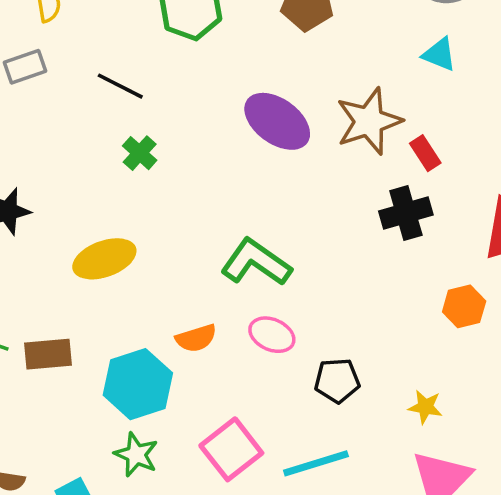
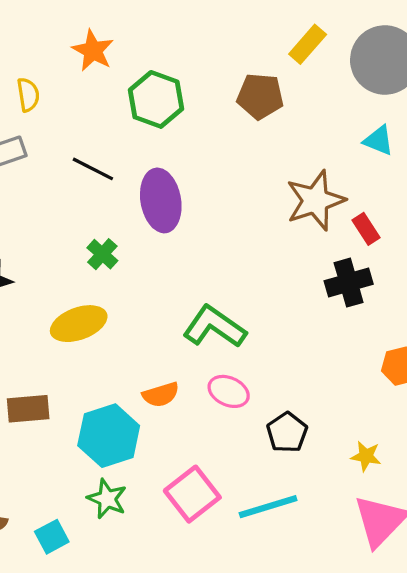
purple ellipse: (277, 121) -> (161, 200), moved, turned 44
green cross: (140, 153) -> (102, 254), moved
black pentagon: (337, 381) -> (287, 432), turned -30

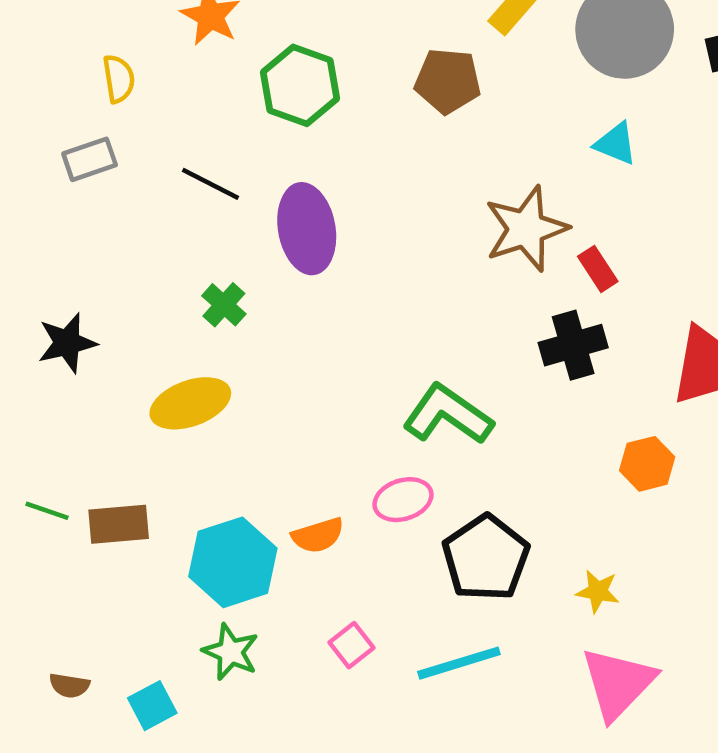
green L-shape: (214, 327) -> (448, 415), moved
pink ellipse: (229, 391) -> (403, 500), turned -42
orange semicircle: (161, 395) -> (318, 535), moved
black pentagon: (287, 432) -> (486, 558), size x1.5
pink square: (192, 494) -> (351, 645), size x0.6

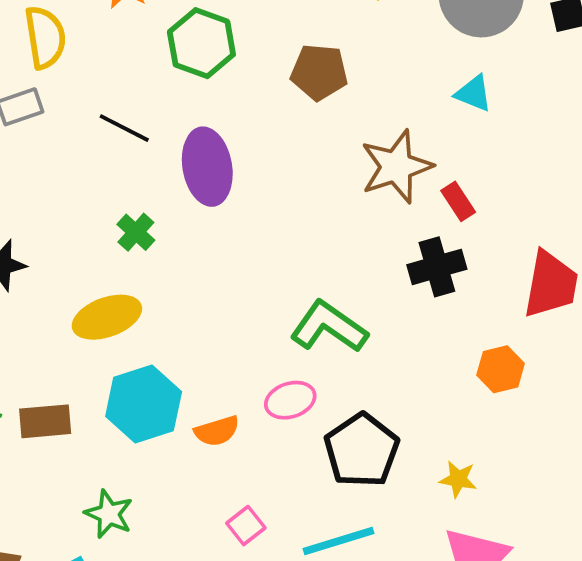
yellow semicircle: (119, 79) -> (45, 37), size x1.5
brown pentagon: (448, 81) -> (319, 72), moved
cyan hexagon: (233, 562) -> (144, 404), moved
green star: (231, 652) -> (109, 514), moved

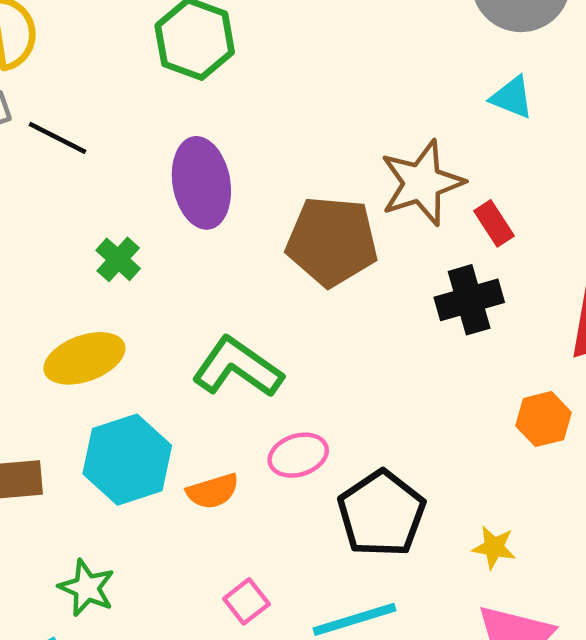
brown pentagon: (319, 72) -> (332, 241), moved, size x1.4
black line: (124, 128) -> (57, 138), moved
green L-shape: (329, 327) -> (237, 367), moved

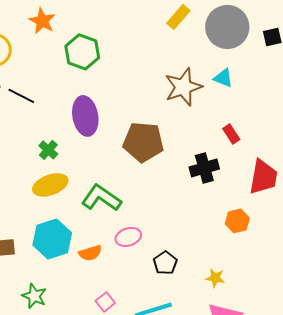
brown star: (422, 183) -> (183, 87), moved
red rectangle: (494, 223) -> (231, 134), moved
yellow ellipse: (84, 358) -> (50, 185), moved
black pentagon: (381, 514) -> (165, 263), size x0.6

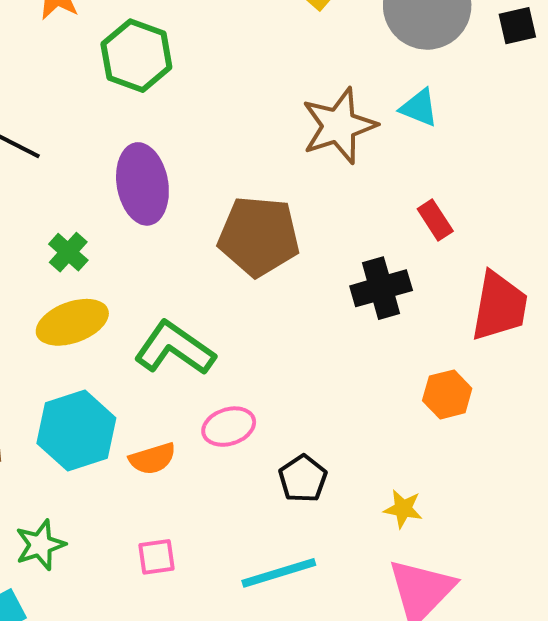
green star: (34, 296) -> (40, 545), turned 30
pink square: (105, 302) -> (156, 557), moved, turned 30

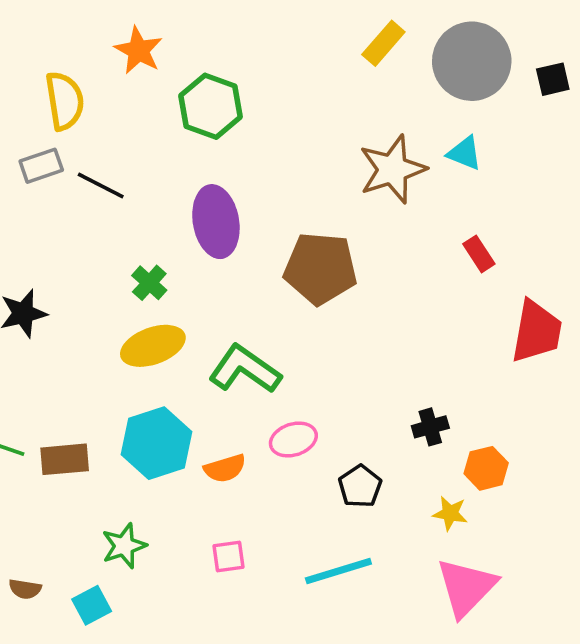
black cross: (381, 288) -> (430, 427), moved, size x0.7
orange hexagon: (447, 394) -> (486, 468), moved

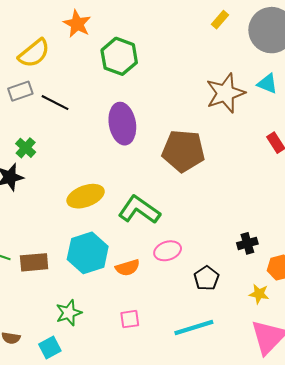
yellow rectangle: (383, 43) -> (220, 20), size x0.7
yellow semicircle: (65, 101) -> (34, 53), turned 60
green cross: (149, 283) -> (26, 148), moved

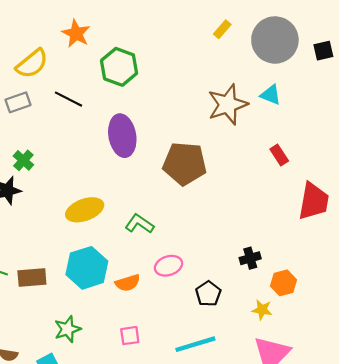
black line: (55, 103) -> (69, 99), moved
green L-shape: (139, 210) -> (139, 224), size x0.7

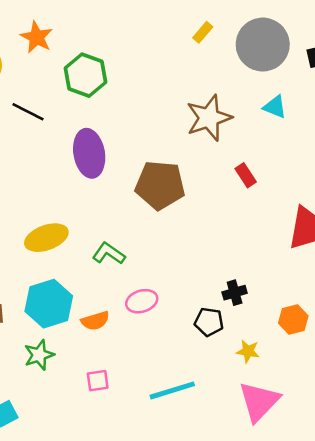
cyan triangle: (271, 95) -> (275, 107), moved
red rectangle: (279, 155) -> (246, 175), moved
orange hexagon: (284, 283) -> (293, 320), moved
black pentagon: (208, 294) -> (209, 322), moved, turned -30
green star: (67, 329) -> (39, 355), moved

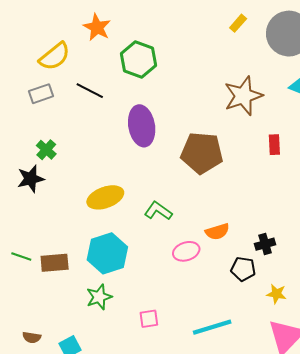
red rectangle: (246, 175) -> (274, 145), turned 30
orange semicircle: (95, 321) -> (217, 232), moved

